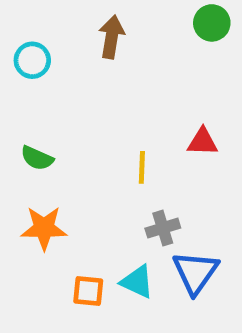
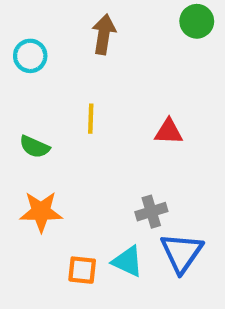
red triangle: (202, 142) -> (169, 132), moved
yellow line: (142, 167) -> (91, 119), moved

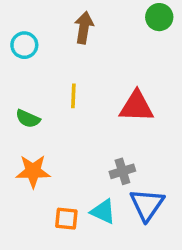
red triangle: (169, 132) -> (136, 106), size x1.5

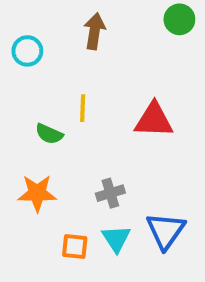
green semicircle: (28, 119) -> (49, 134), moved
gray cross: (122, 171) -> (110, 193), moved
cyan triangle: (103, 212) -> (116, 239), turned 32

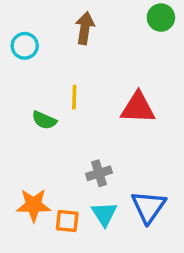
orange star: (37, 193) -> (34, 205), moved

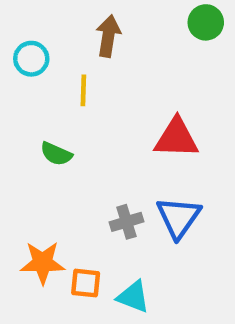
yellow line: (74, 97) -> (83, 90), moved
blue triangle: (149, 207) -> (179, 217), moved
cyan triangle: (104, 214) -> (133, 297), moved, turned -36

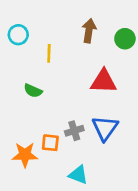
green circle: (206, 22) -> (125, 39), moved
brown arrow: (108, 36) -> (89, 31), moved
orange square: (86, 283) -> (50, 143), moved

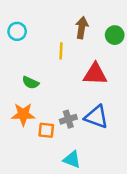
yellow line: (49, 53) -> (61, 51), moved
blue triangle: (105, 128) -> (96, 117), turned -45
orange star: (25, 155) -> (23, 114), moved

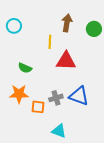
red triangle: (95, 74) -> (66, 61), moved

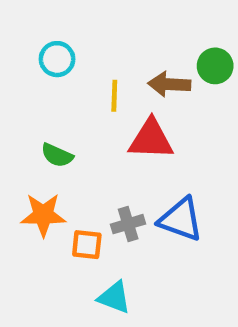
brown arrow: (67, 23) -> (169, 84), moved, turned -96
cyan circle: (14, 26) -> (57, 59), moved
cyan triangle: (59, 131) -> (114, 297), moved

